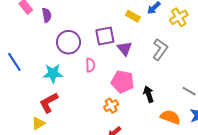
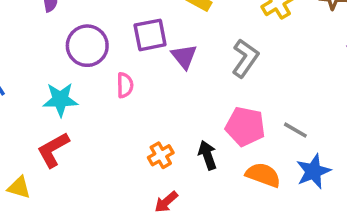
pink pentagon: (123, 82) -> (245, 126), moved
black arrow: (149, 94) -> (207, 155), moved
yellow triangle: (38, 123) -> (19, 187), moved, turned 48

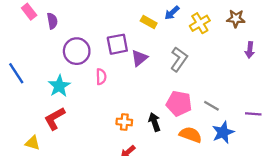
purple triangle: (184, 56) -> (139, 58), turned 30
cyan star: (60, 100) -> (59, 86), turned -30
orange cross: (161, 155) -> (124, 122), turned 35

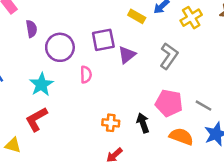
purple semicircle: (52, 21) -> (31, 29), moved

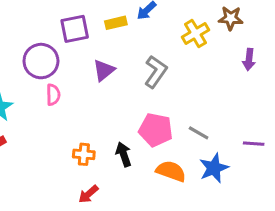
yellow rectangle: (137, 16) -> (116, 23), turned -42
yellow cross: (191, 18) -> (195, 34), moved
purple square: (103, 40) -> (75, 29), moved
purple circle: (60, 47) -> (41, 61), moved

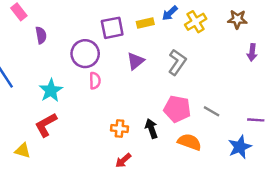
yellow cross: (195, 34) -> (196, 22), moved
blue star: (214, 168) -> (240, 147), moved

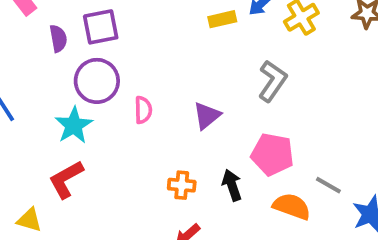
purple square: (112, 28) -> (101, 27), moved
purple circle: (85, 54) -> (97, 81), moved
purple triangle: (135, 61) -> (207, 116), moved
gray line: (212, 111) -> (328, 185), moved

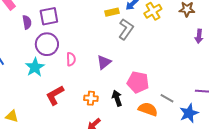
gray L-shape: (272, 81) -> (126, 29), moved
red L-shape: (66, 179) -> (55, 95), moved

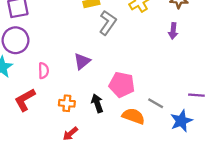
purple arrow: (199, 36) -> (173, 31), moved
pink semicircle: (71, 59) -> (44, 71), moved

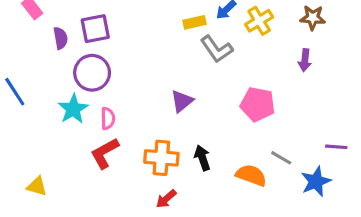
gray L-shape: (108, 23) -> (217, 49), turned 110
pink semicircle: (44, 71) -> (108, 118), moved
pink pentagon: (122, 85) -> (258, 104), moved
orange cross: (67, 103) -> (161, 158), size x1.5

